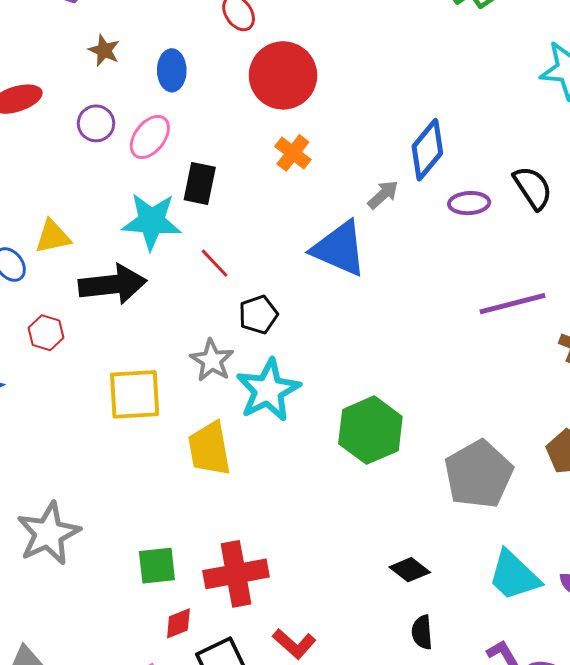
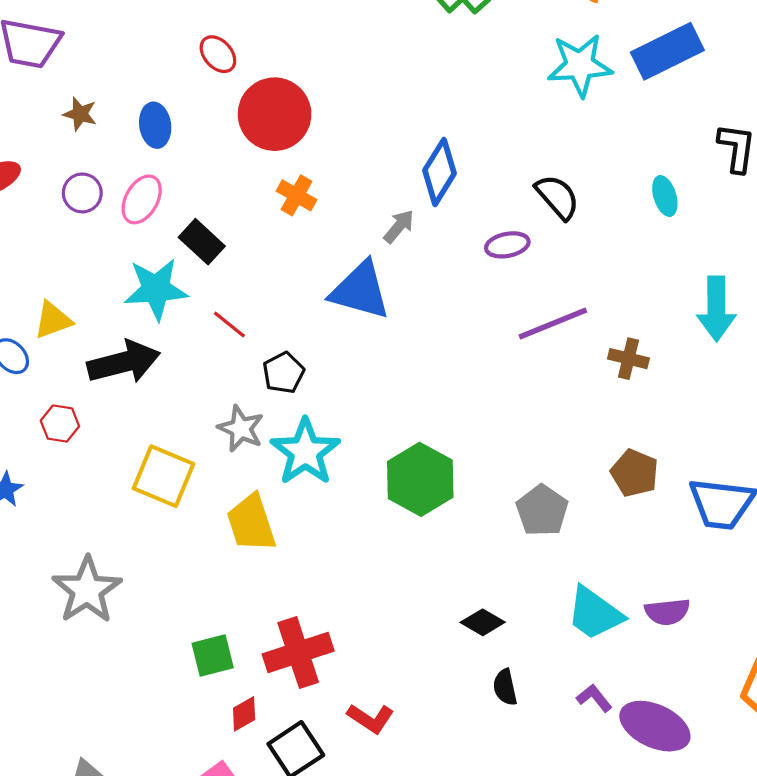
black rectangle: (200, 183) -> (202, 242), turned -51
purple ellipse: (469, 203) -> (507, 245), moved
yellow square: (135, 394) -> (164, 476), turned 34
gray pentagon: (479, 474) -> (542, 510), size x0.7
gray star: (48, 533) -> (87, 590), moved

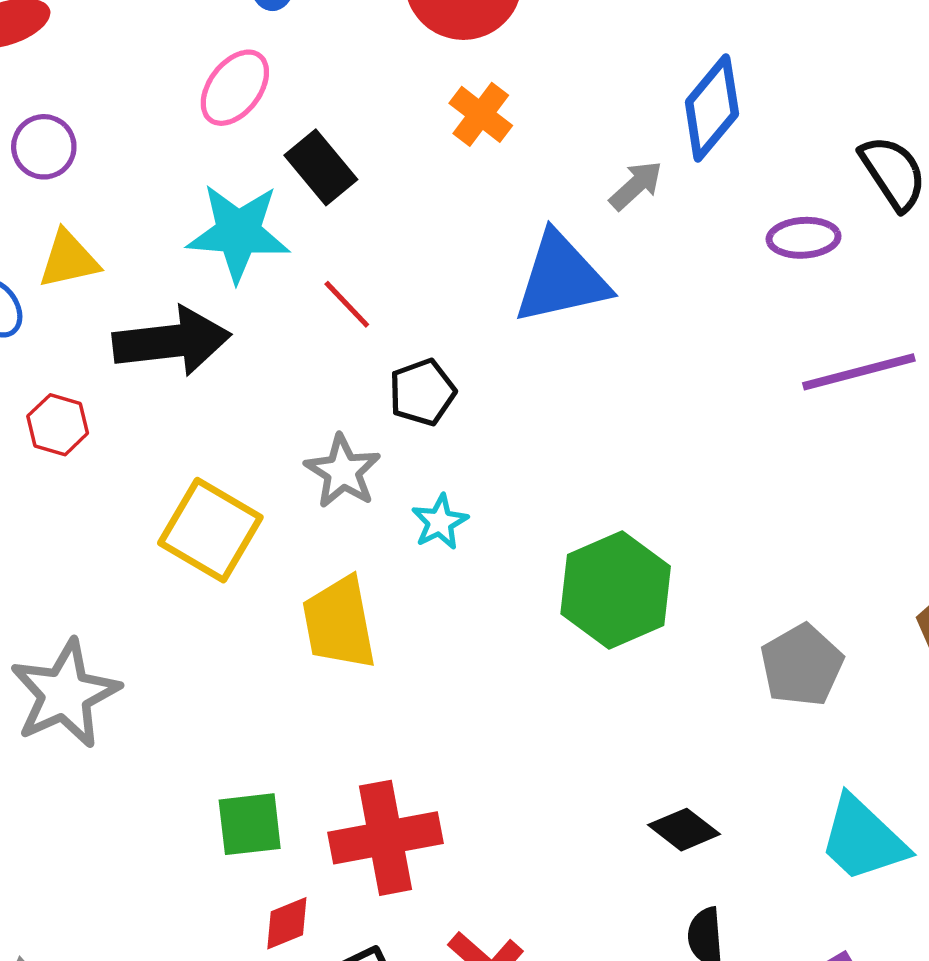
purple circle: (82, 193) -> (44, 147), moved
blue triangle: (360, 290) -> (561, 278), turned -36
cyan star: (305, 452) -> (440, 522), size x0.5

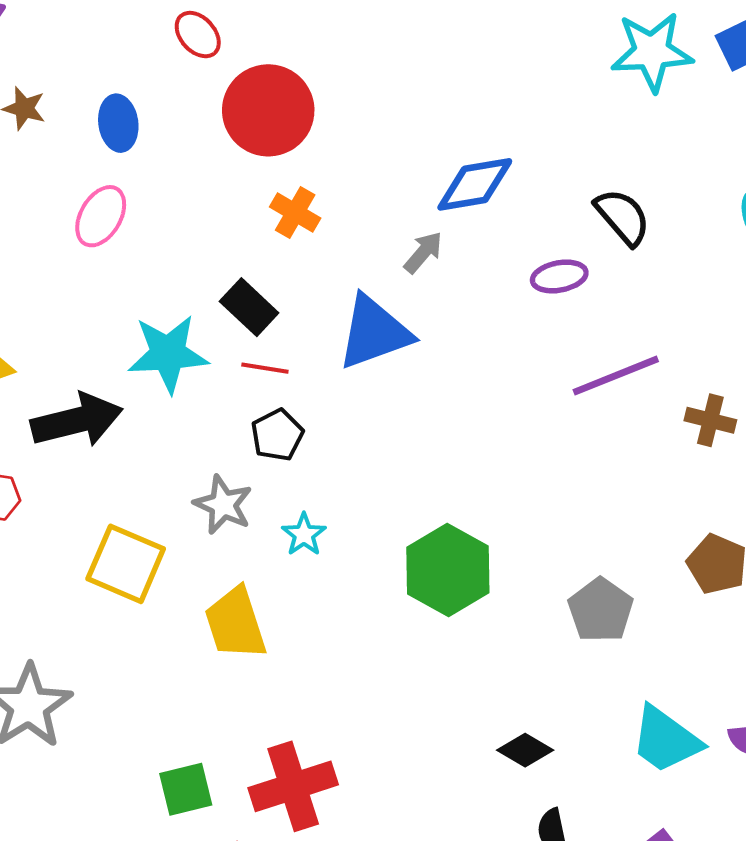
blue diamond: (712, 108) -> (475, 184), turned 48
black rectangle: (321, 167) -> (249, 307), moved
cyan star: (238, 233) -> (168, 354), moved
red line: (347, 304) -> (265, 368), moved, turned -30

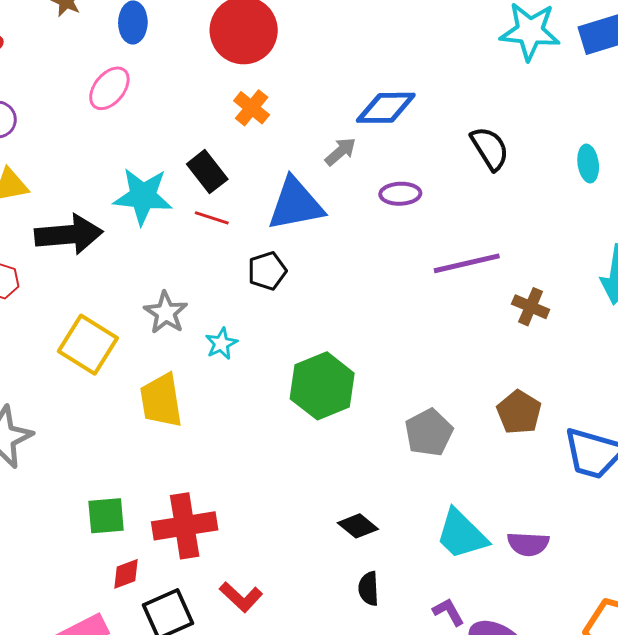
purple ellipse: (559, 276) -> (400, 194), moved
black pentagon: (277, 435) -> (267, 271), moved

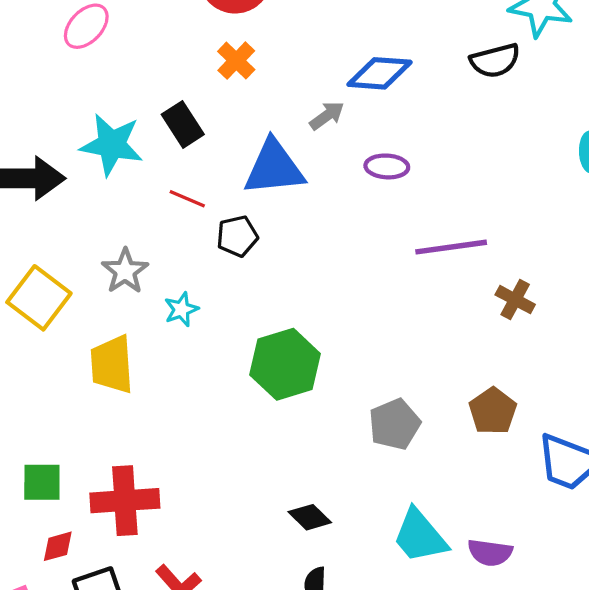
black semicircle: (490, 148) -> (495, 61), moved, turned 102
red line: (212, 218) -> (187, 199), moved

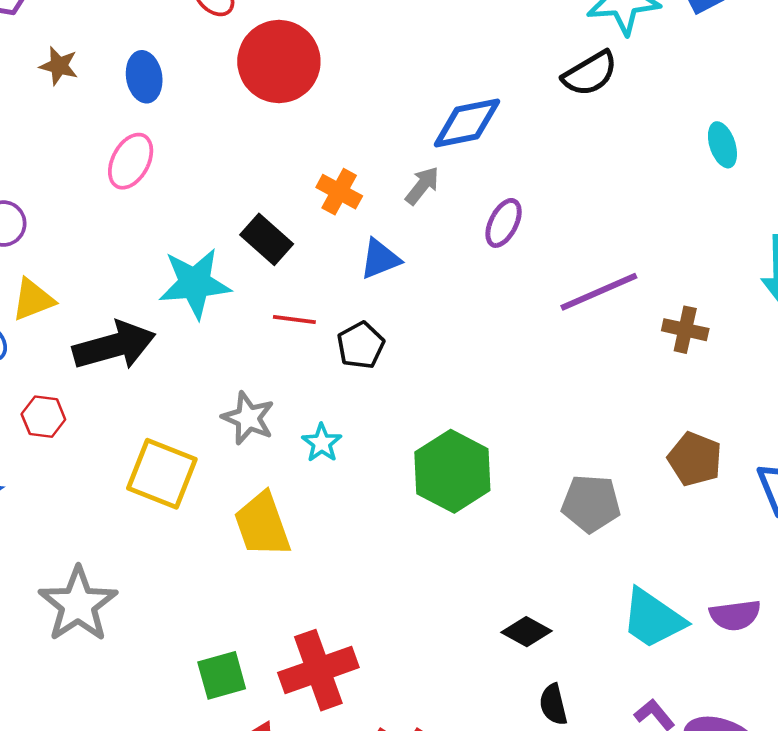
orange cross: (236, 61) -> (339, 192), moved
purple ellipse: (387, 166) -> (504, 223), turned -51
blue triangle: (274, 168) -> (380, 259), size x0.6
gray pentagon: (395, 424) -> (591, 504), turned -30

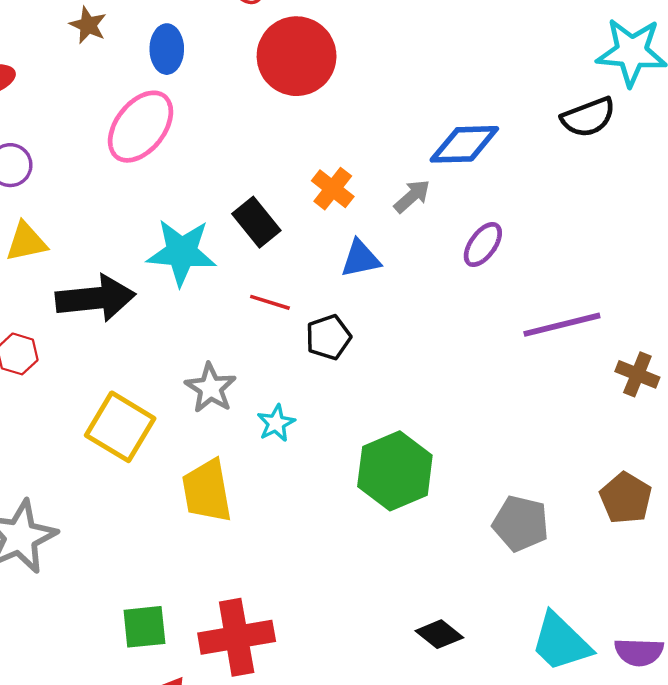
pink ellipse: (131, 161) -> (141, 127), size x1.4

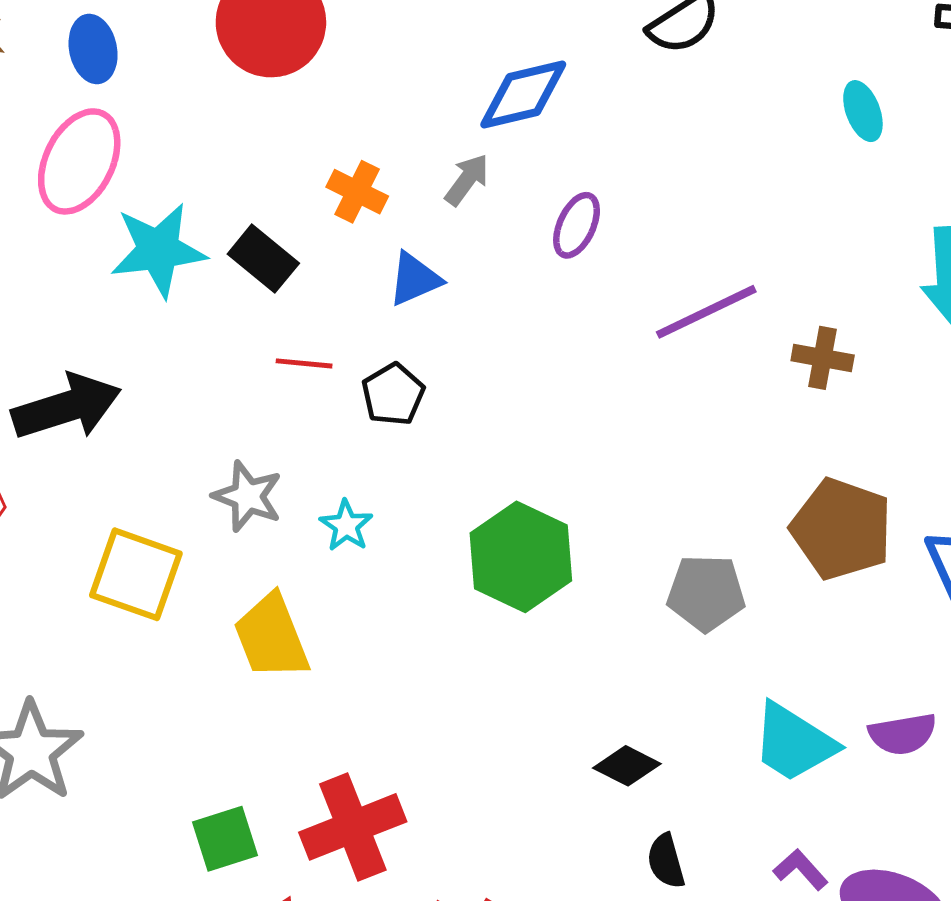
cyan star: (182, 252) -> (158, 250), moved
brown pentagon: (626, 498) -> (842, 529), size x1.4

